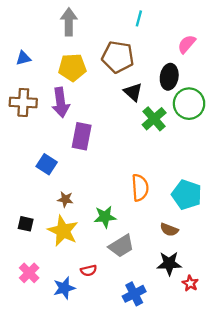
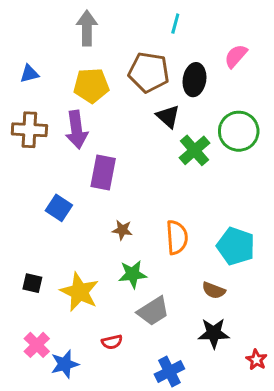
black ellipse: (169, 77) -> (194, 80), moved
brown star: (65, 199) -> (122, 230), moved
red star: (190, 283) -> (256, 360), moved
blue star: (64, 288) -> (65, 364), moved

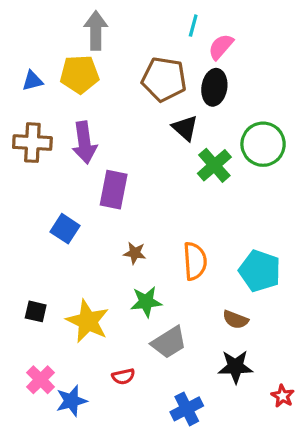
pink semicircle: (236, 56) -> (221, 47), moved
yellow pentagon: (91, 86) -> (80, 74), moved

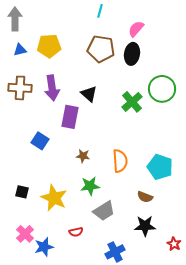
cyan line: (193, 26) -> (100, 11), moved
gray arrow: (96, 30) -> (15, 19), moved
black triangle: (185, 128) -> (89, 94), moved

